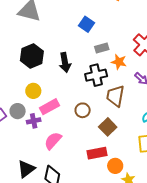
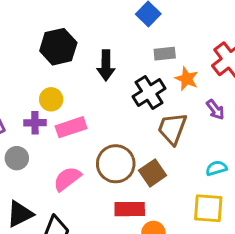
black cross: (96, 75) -> (149, 92), turned -30
brown circle: (83, 110) -> (116, 164), moved, size x1.6
gray circle: (18, 111) -> (17, 158), moved
purple cross: (34, 121) -> (35, 123), moved

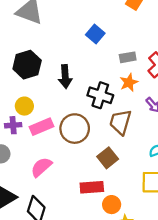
gray rectangle: (165, 54) -> (128, 57), moved
orange star: (187, 79) -> (129, 82), turned 30
black cross: (149, 92) -> (100, 95), turned -35
brown circle: (116, 164) -> (75, 129), moved

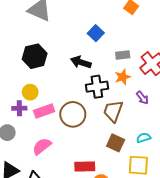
black arrow: (65, 77) -> (81, 62), moved, turned 108
black cross: (100, 95) -> (97, 87), turned -30
brown square: (108, 158) -> (116, 143), moved, turned -30

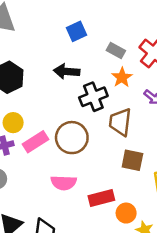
blue square: (96, 33) -> (77, 31), turned 35
gray rectangle: (123, 55) -> (116, 50), turned 48
pink semicircle: (42, 146) -> (64, 183), moved, turned -126

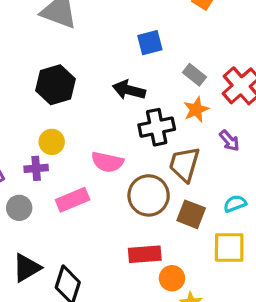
brown circle: (72, 138) -> (149, 195), moved
pink rectangle: (36, 142) -> (73, 200), moved
pink semicircle: (64, 183) -> (107, 162), moved

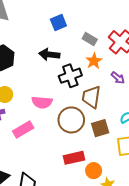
brown square: (191, 214) -> (100, 128), turned -30

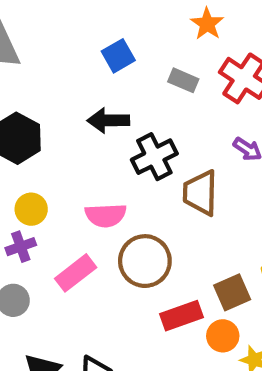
orange star: (94, 61) -> (207, 24), moved
brown circle: (71, 120) -> (145, 261), moved
brown square: (100, 128) -> (232, 292), moved

